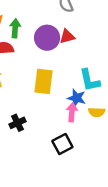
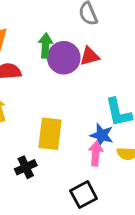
green arrow: (15, 28) -> (46, 46), moved
yellow rectangle: (43, 81) -> (50, 134), moved

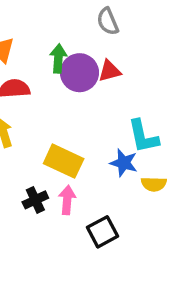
yellow rectangle: (50, 134) -> (64, 161), turned -72
pink arrow: (96, 154) -> (67, 200), moved

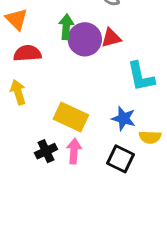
cyan L-shape: (143, 136) -> (141, 77), moved
black square: (102, 232) -> (121, 159), moved, turned -36

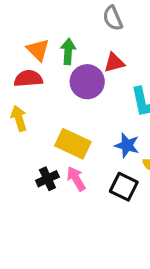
orange triangle: (17, 19) -> (38, 50), moved
purple circle: (85, 39) -> (87, 82), moved
pink arrow: (74, 151) -> (76, 179), turned -35

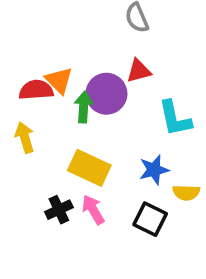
orange triangle: (38, 50) -> (59, 80), moved
green arrow: (68, 52) -> (84, 107), moved
blue star: (127, 145) -> (154, 170), turned -30

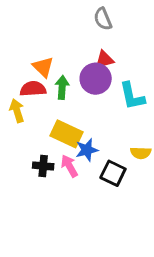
red semicircle: (36, 90) -> (33, 89), moved
purple circle: (106, 94) -> (96, 79), moved
blue star: (154, 170) -> (87, 150), moved
black cross: (59, 210) -> (43, 166), turned 30

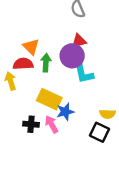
cyan L-shape: (132, 96) -> (84, 73), moved
black square: (113, 173) -> (99, 132), moved

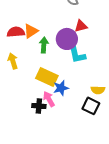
red triangle: (79, 41) -> (81, 26), moved
orange triangle: (31, 47) -> (31, 31), turned 42
red semicircle: (23, 64) -> (16, 32), moved
black cross: (31, 124) -> (39, 106), moved

